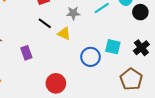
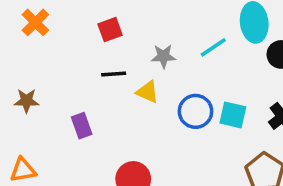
black line: (45, 23) -> (114, 74), turned -40
blue circle: (90, 57) -> (195, 111), moved

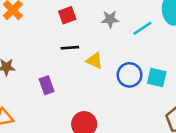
gray star: (163, 56) -> (110, 19), moved

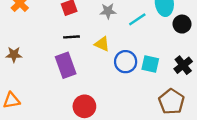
yellow triangle: (95, 61) -> (102, 44), moved
purple rectangle: (47, 85) -> (66, 65), moved, size x1.5

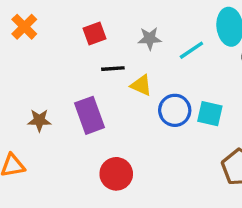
black line: (71, 37) -> (113, 69), moved
brown star: (14, 55) -> (39, 120), moved

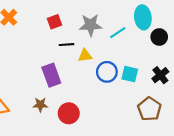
gray star: (150, 38) -> (91, 25), size x1.5
yellow triangle: (141, 85) -> (85, 56), turned -32
brown star: (39, 120) -> (40, 105), moved

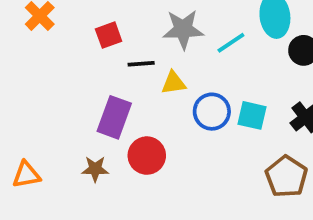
red square: (55, 22) -> (109, 35), moved
purple rectangle: (51, 75) -> (114, 117), turned 40
red circle: (69, 113) -> (147, 156), moved

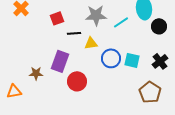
brown star: (95, 169) -> (36, 73), moved

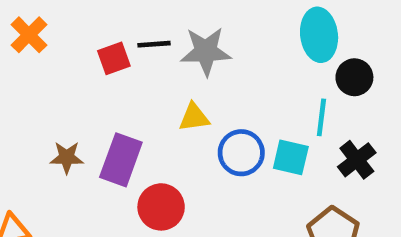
cyan line: (121, 22) -> (321, 117), moved, turned -49
black line: (74, 33) -> (154, 44), moved
brown star: (36, 73) -> (67, 157), moved

